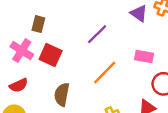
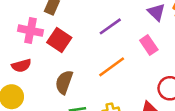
pink cross: (22, 51) -> (30, 31), turned -30
pink rectangle: (144, 56) -> (149, 45), moved, turned 36

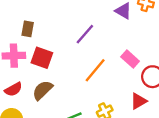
pink rectangle: (149, 45) -> (130, 59), moved
brown semicircle: (64, 82) -> (42, 90), moved, turned 40

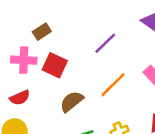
brown rectangle: (28, 29) -> (42, 32), turned 42
brown semicircle: (42, 90) -> (72, 102), moved

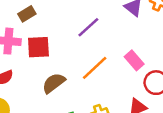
red square: (55, 65) -> (38, 47), turned -30

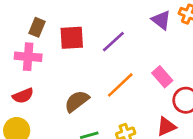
brown rectangle: (27, 14) -> (37, 27), moved, turned -36
red square: (38, 47) -> (72, 38), moved

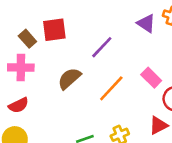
brown rectangle: (37, 27) -> (27, 39), turned -60
red square: (72, 38) -> (54, 30), moved
brown semicircle: (77, 101) -> (69, 78), moved

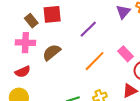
purple triangle: (146, 23) -> (123, 12), turned 35
brown semicircle: (69, 78) -> (52, 52), moved

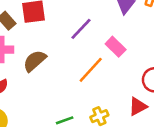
pink rectangle: (126, 54) -> (116, 47), moved

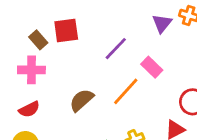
brown semicircle: (35, 61) -> (82, 100), moved

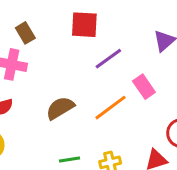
red square: (66, 30) -> (84, 25), moved

